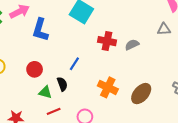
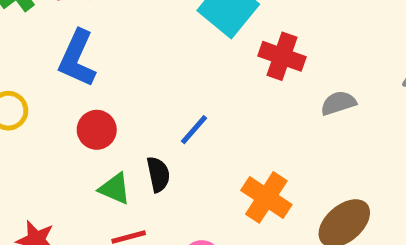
blue L-shape: (40, 30) -> (77, 58), moved
red cross: (107, 41) -> (282, 56), moved

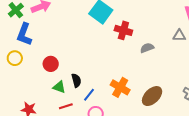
blue L-shape: (77, 58) -> (24, 34), moved
blue line: (194, 130) -> (89, 95), moved

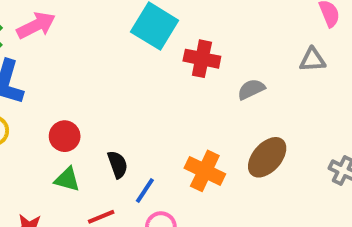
green triangle: (59, 87) -> (67, 179), moved
brown ellipse: (152, 96) -> (267, 157), moved

